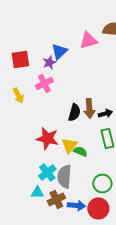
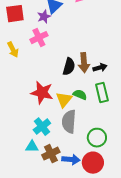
green semicircle: (80, 151) -> (80, 95), moved
gray semicircle: (64, 176) -> (69, 122), moved

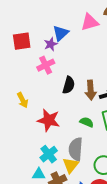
yellow arrow: (13, 50) -> (23, 100), moved
black semicircle: (69, 67) -> (69, 85), moved
yellow triangle: (64, 100) -> (71, 165), moved

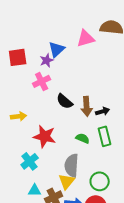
black semicircle: (69, 85) -> (65, 101), turned 114
yellow arrow: (23, 100) -> (19, 116), turned -70
cyan cross: (49, 154) -> (30, 161), moved

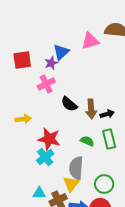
cyan cross: (30, 161) -> (45, 157), moved

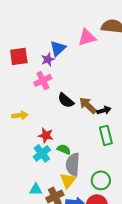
brown arrow: (91, 109) -> (88, 105), turned 138
red star: (49, 139) -> (46, 135), size x0.7
green semicircle: (87, 141) -> (64, 149), moved

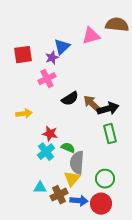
black semicircle: (66, 100) -> (70, 99), turned -72
black arrow: (104, 110) -> (108, 109), size x1.5

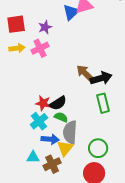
blue triangle: (62, 47) -> (71, 12), moved
black semicircle: (70, 99) -> (58, 103), moved
yellow arrow: (24, 114) -> (17, 48), moved
blue arrow: (79, 201) -> (50, 139), moved

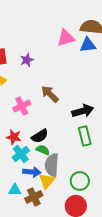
blue triangle: (71, 12) -> (88, 45), moved, turned 36
pink cross: (40, 48) -> (22, 106), moved
brown arrow: (85, 73) -> (50, 94), moved
red star: (43, 103) -> (14, 137), moved

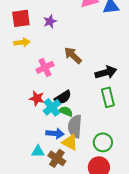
cyan cross: (21, 154) -> (52, 107), moved
yellow triangle: (47, 181) -> (70, 142), turned -42
brown cross: (34, 197) -> (57, 158), turned -30

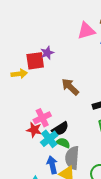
red square: (21, 18) -> (35, 61), moved
pink cross: (45, 67) -> (42, 118), moved
blue arrow: (55, 133) -> (52, 165), turned -108

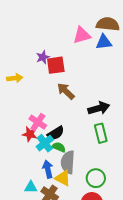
red square: (35, 61) -> (56, 65), moved
pink cross: (42, 118) -> (38, 122), turned -30

